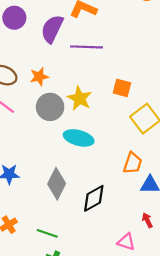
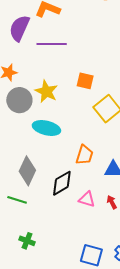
orange trapezoid: (133, 163) -> (85, 155), moved
green line: (47, 233) -> (17, 200), moved
pink triangle: (126, 242) -> (87, 199), moved

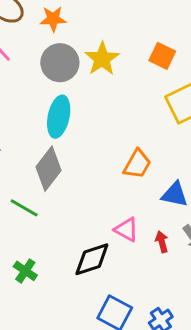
cyan ellipse: (46, 128) -> (59, 117), moved, turned 76
black diamond: (62, 183) -> (92, 259), moved

